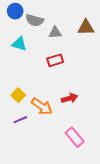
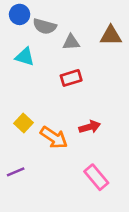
purple line: (20, 120) -> (16, 172), moved

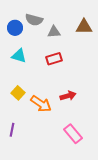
blue circle: (20, 14) -> (15, 28), moved
cyan triangle: (25, 57) -> (19, 56), moved
purple line: (16, 172) -> (12, 130), turned -56

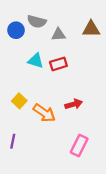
cyan triangle: (19, 56) -> (36, 61), moved
pink rectangle: (73, 134) -> (79, 146), turned 66

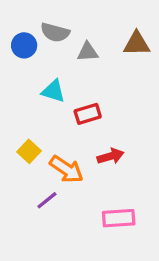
red rectangle: (58, 64) -> (88, 114), moved
purple line: (13, 141) -> (47, 200), moved, turned 40
pink rectangle: (79, 146) -> (119, 218), turned 60

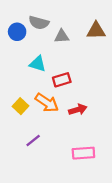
orange arrow: (66, 169) -> (47, 103), moved

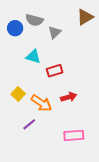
brown triangle: (96, 31) -> (85, 17), moved, turned -30
gray triangle: (62, 36) -> (55, 32), turned -40
orange arrow: (47, 103) -> (41, 103), moved

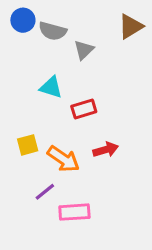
blue circle: (15, 28) -> (23, 20), moved
yellow square: (18, 94) -> (28, 145), turned 32
pink rectangle: (74, 135) -> (74, 212), moved

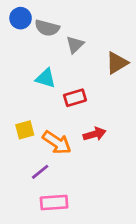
brown triangle: (131, 26) -> (117, 63), moved
pink rectangle: (74, 212) -> (54, 203), moved

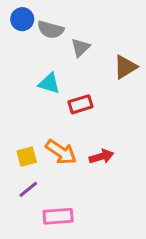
yellow square: (25, 130) -> (27, 157), moved
red arrow: (95, 134) -> (101, 157), moved
purple line: (40, 172) -> (28, 189), moved

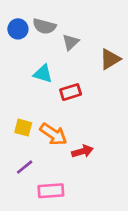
blue circle: (22, 19) -> (18, 29), moved
yellow square: (27, 157) -> (23, 128), moved, turned 30
red arrow: (101, 157) -> (82, 151), moved

